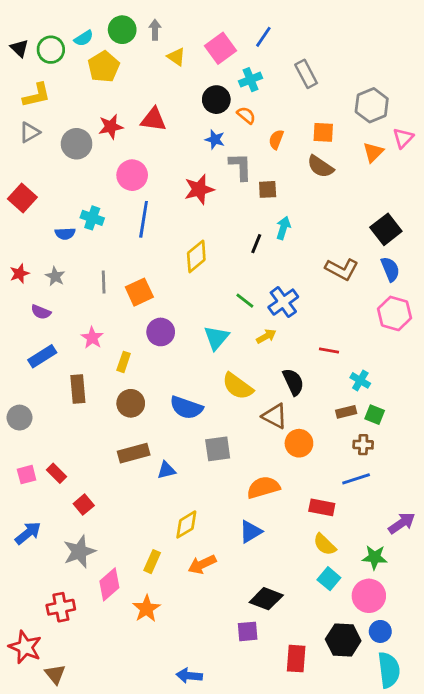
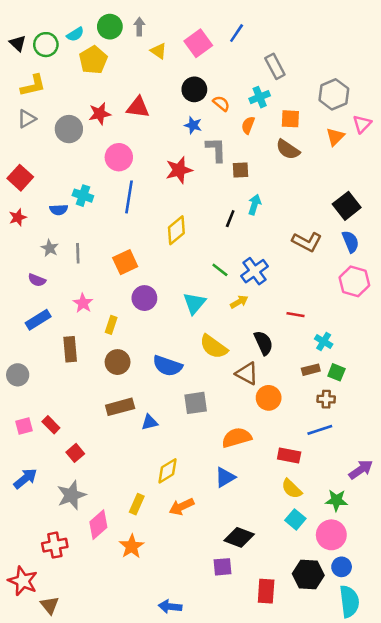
cyan cross: (251, 80) -> (260, 97), moved
red star: (19, 274) -> (18, 217), moved
gray line: (104, 282) -> (78, 253), moved

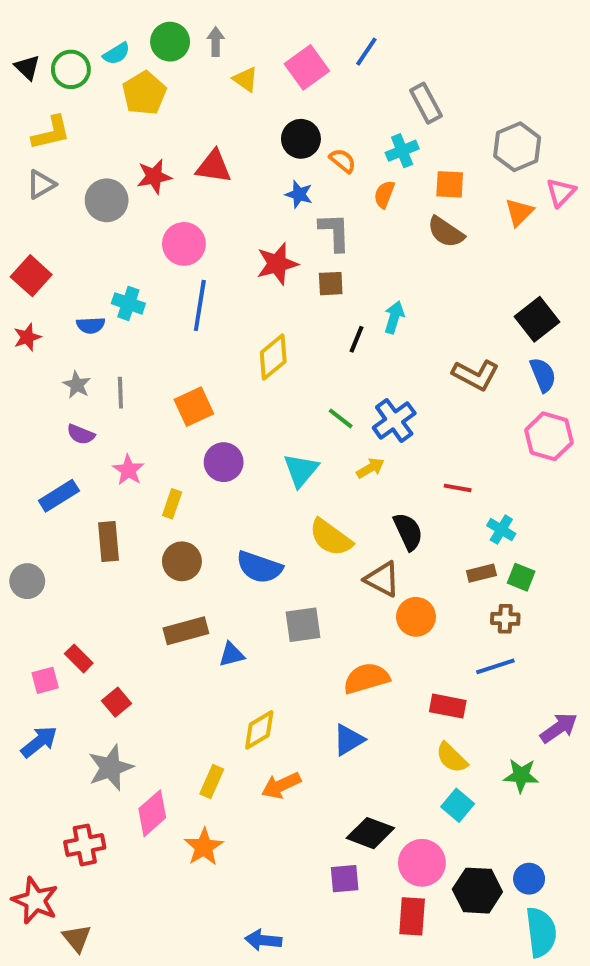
brown square: (240, 170) -> (331, 284), moved
purple semicircle: (37, 280) -> (81, 434), moved
pink square: (24, 426) -> (45, 680), moved
pink circle: (331, 535) -> (422, 863), moved

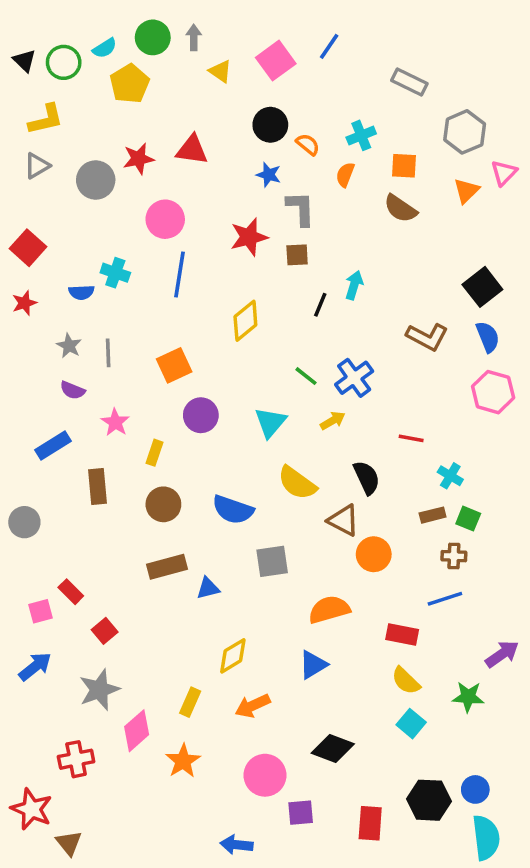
gray rectangle: (426, 103) -> (409, 82), moved, turned -36
pink circle: (422, 863) -> (265, 775), moved
purple square: (345, 879) -> (301, 813), moved

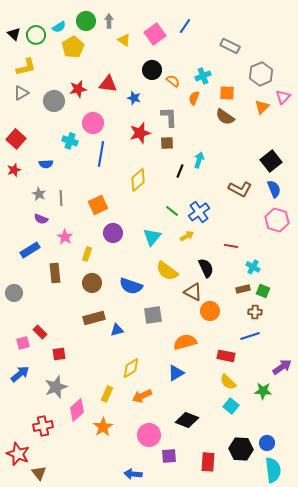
blue star: (269, 175) -> (134, 98), moved
cyan cross: (115, 273) -> (70, 141), moved
red square: (105, 631) -> (59, 354), turned 32

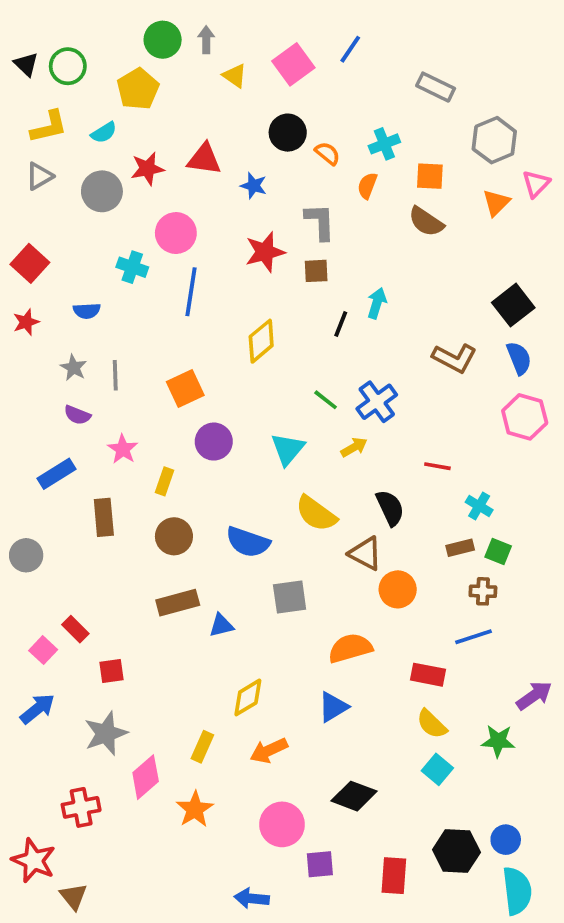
cyan semicircle: (59, 27) -> (104, 133), moved
pink square: (23, 343) -> (43, 650), turned -32

